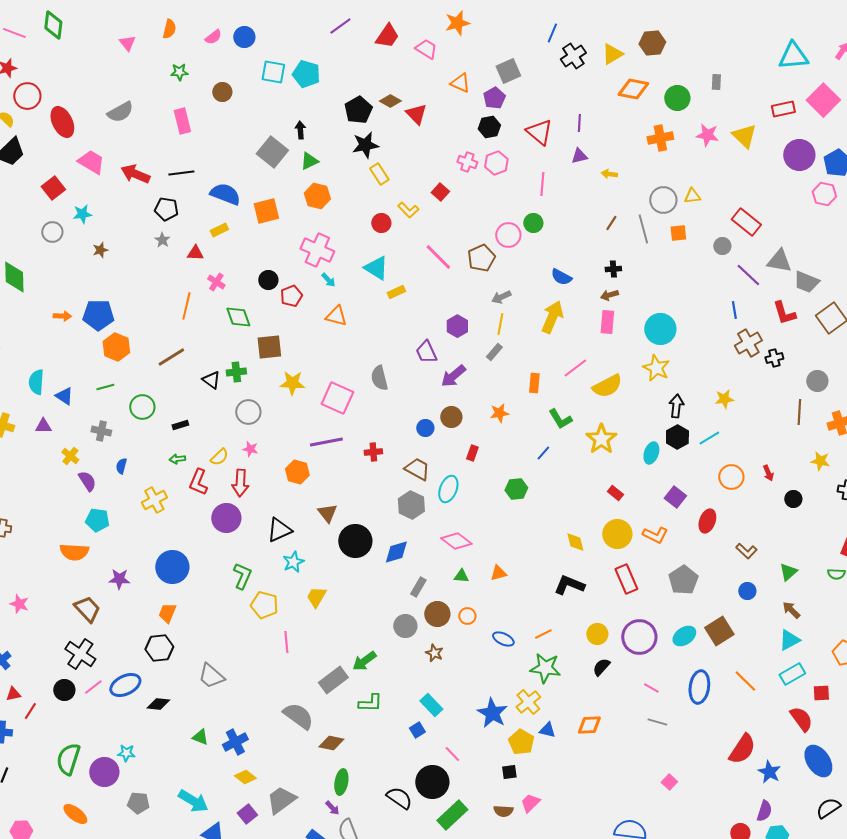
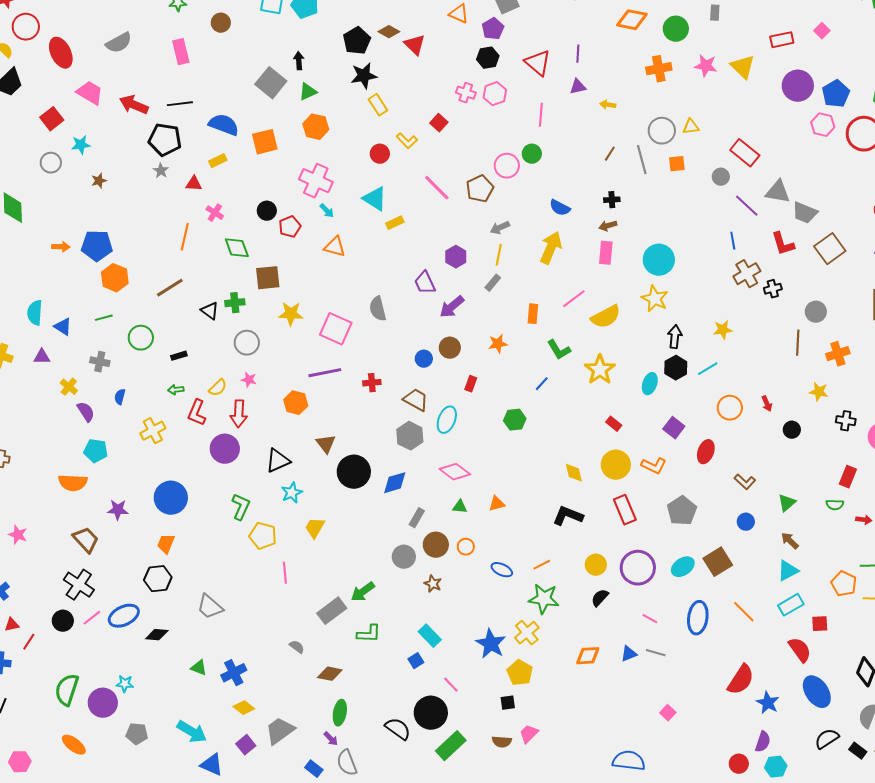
pink square: (823, 100) -> (822, 31), size x0.5
black pentagon: (166, 209) -> (165, 140), size x1.4
gray semicircle: (298, 716) -> (297, 647), size x0.5
blue triangle: (547, 730) -> (629, 654), moved, turned -36

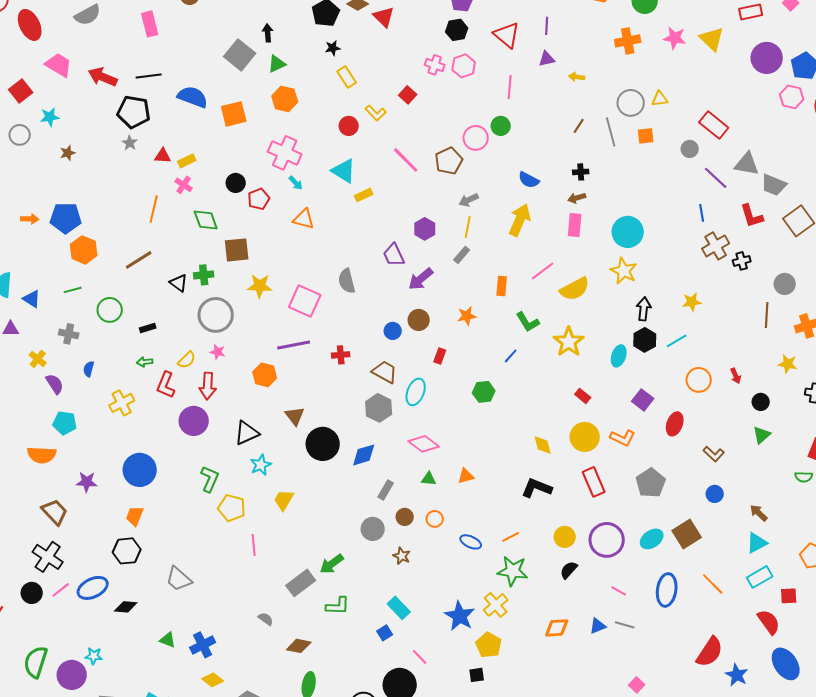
black star: (364, 76) -> (333, 48), size x0.6
yellow rectangle: (218, 161) -> (187, 161), moved
gray circle: (247, 343) -> (216, 315), size x1.4
green triangle: (787, 503) -> (762, 435), moved
brown circle: (436, 545) -> (405, 517), size x0.7

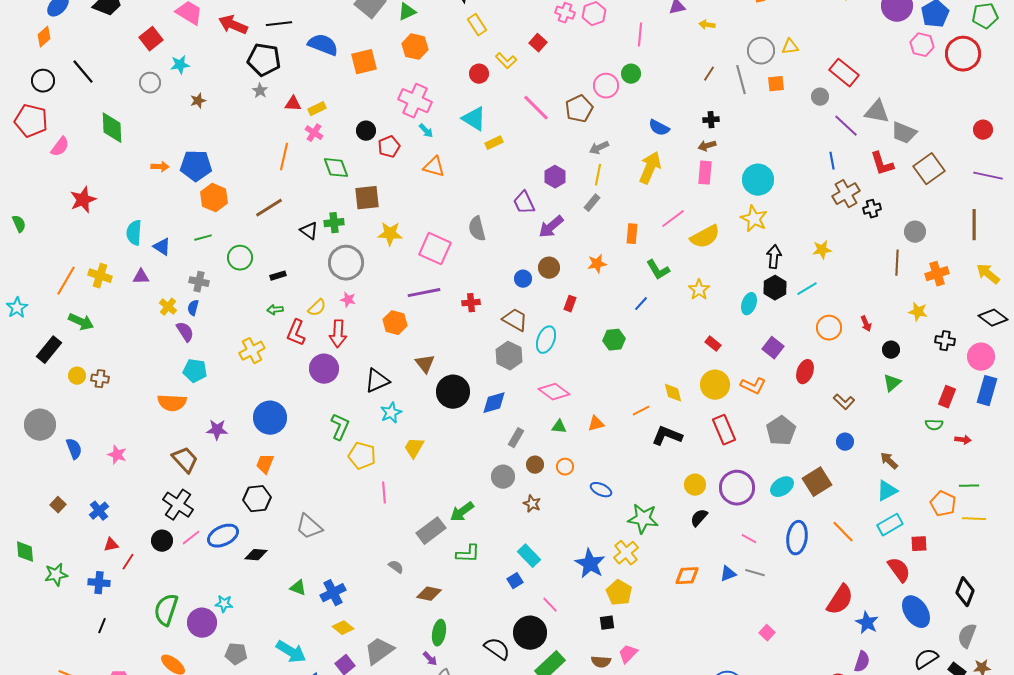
yellow star: (569, 342) -> (699, 290), size x0.7
blue semicircle: (89, 369) -> (193, 308), moved
orange line: (511, 537) -> (641, 411), moved

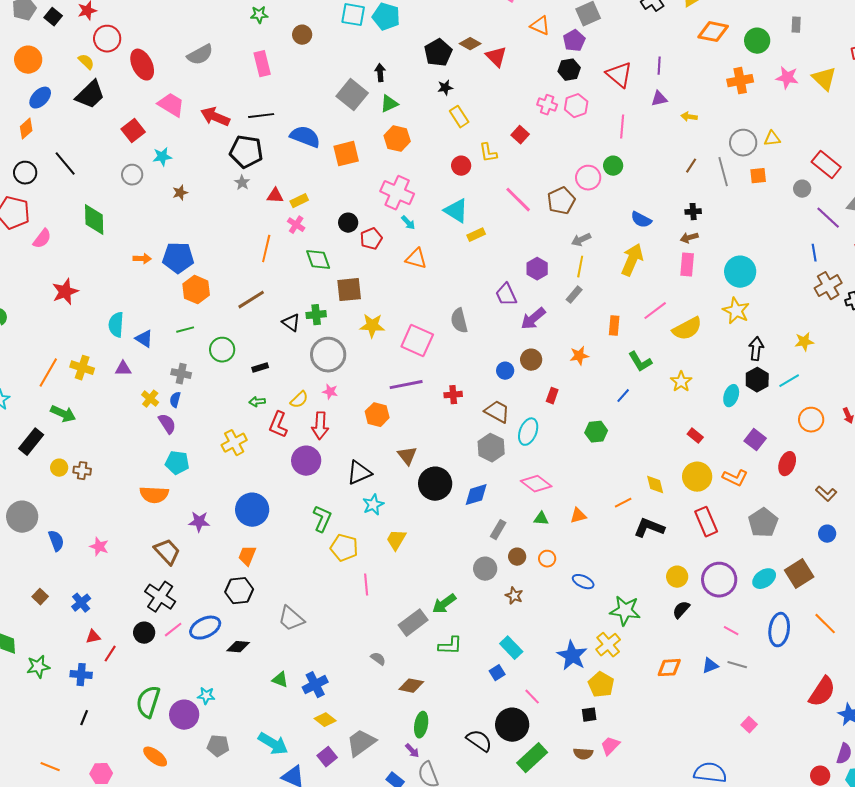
yellow L-shape: (506, 61) -> (488, 153), turned 35

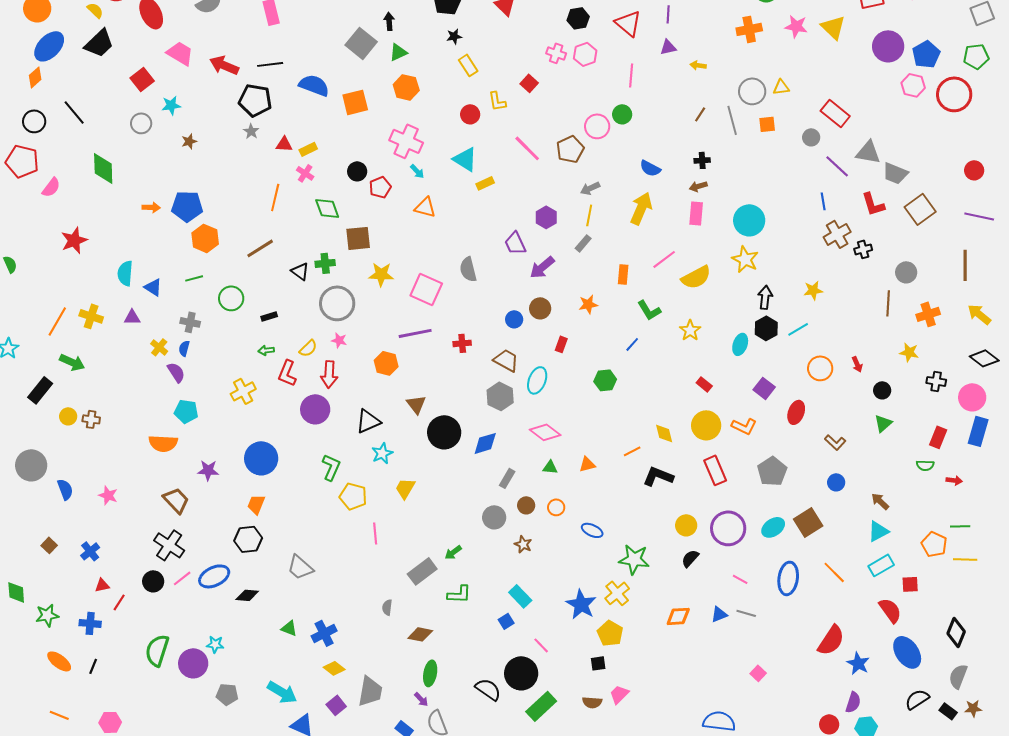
blue ellipse: (40, 98) -> (49, 46), size x1.4
green arrow: (444, 604) -> (453, 552), size x0.7
gray semicircle: (378, 659) -> (387, 607), turned -119
gray trapezoid: (361, 743) -> (370, 691), turned 136
orange ellipse: (155, 757) -> (59, 661), moved

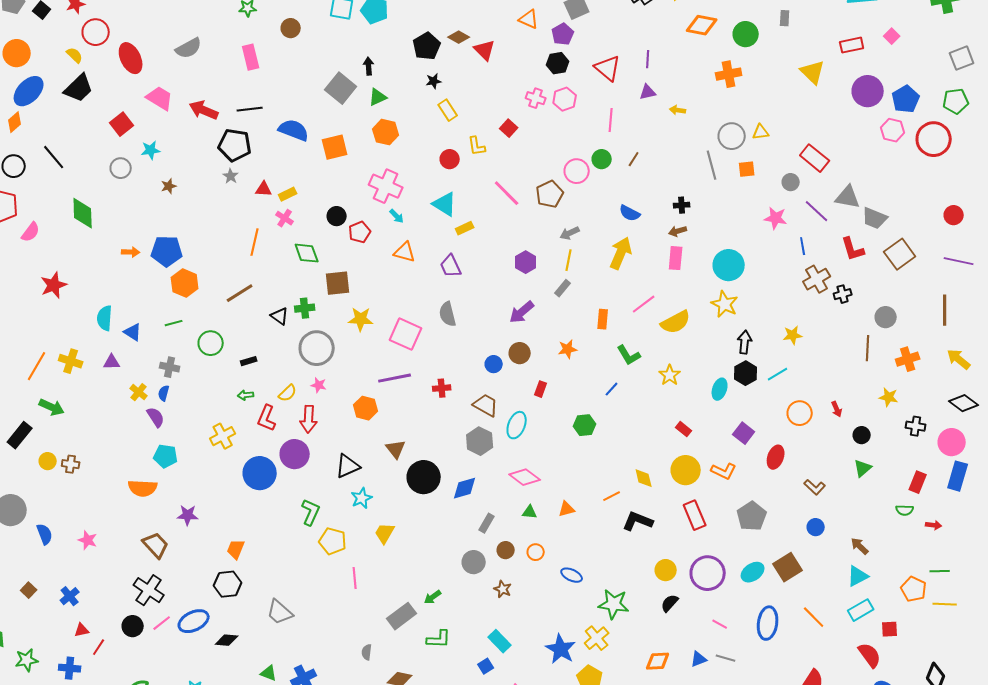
pink star: (796, 26) -> (776, 218), moved
brown line: (700, 114) -> (634, 159), moved
purple trapezoid: (515, 243) -> (451, 266), moved
blue circle: (261, 458) -> (260, 473), moved

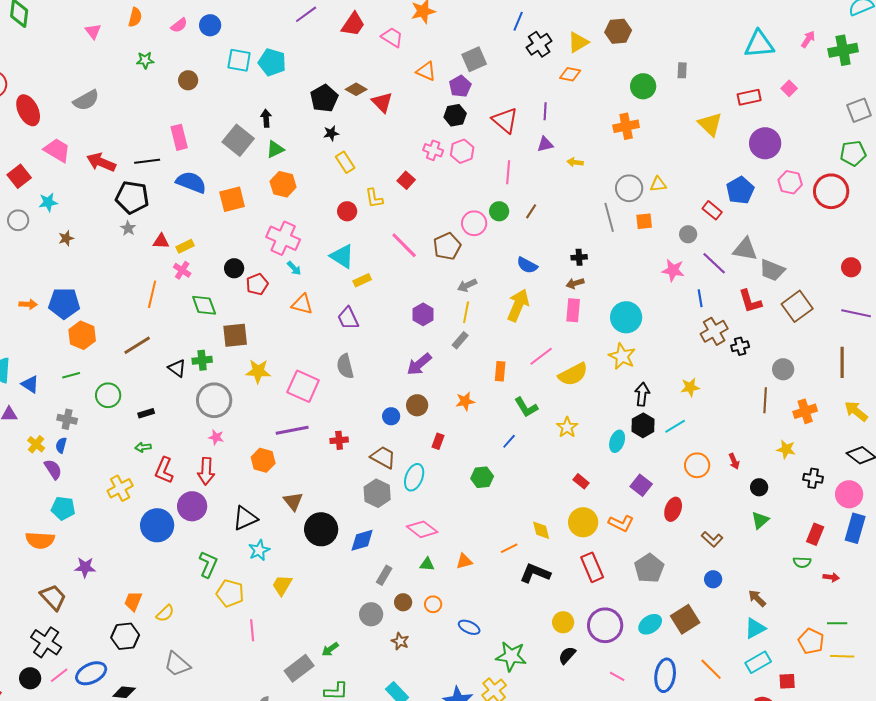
orange diamond: (702, 25) -> (570, 74), moved, size x0.7
pink rectangle: (251, 57) -> (179, 137), moved
blue pentagon: (906, 99) -> (740, 190), moved
red rectangle: (815, 158) -> (712, 210), size x0.7
yellow semicircle: (288, 393) -> (165, 613), moved

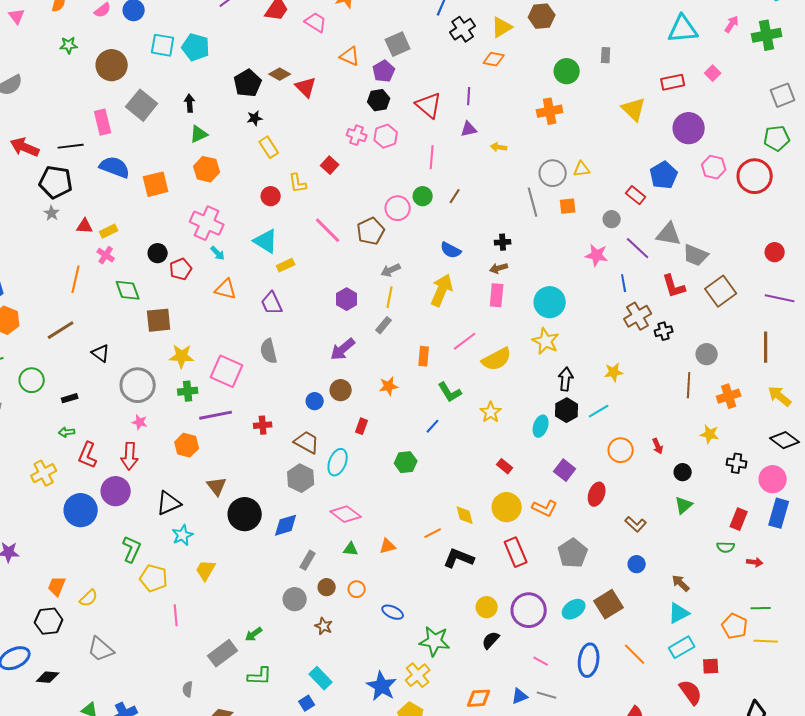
brown circle: (188, 80) -> (112, 65), size x1.6
gray square: (238, 140) -> (142, 105), moved
green cross: (202, 360) -> (188, 391), moved

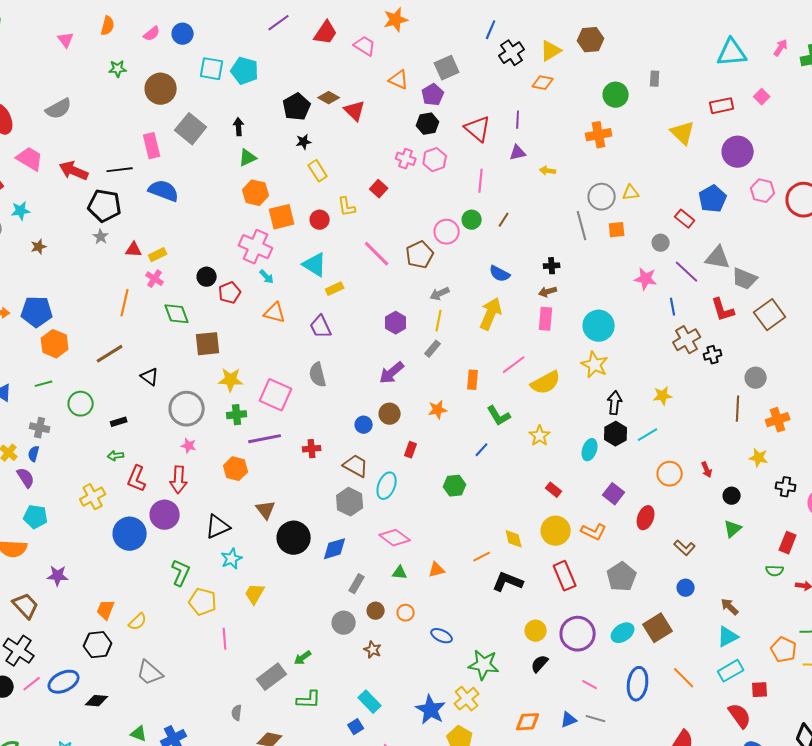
orange square: (156, 184) -> (282, 217), moved

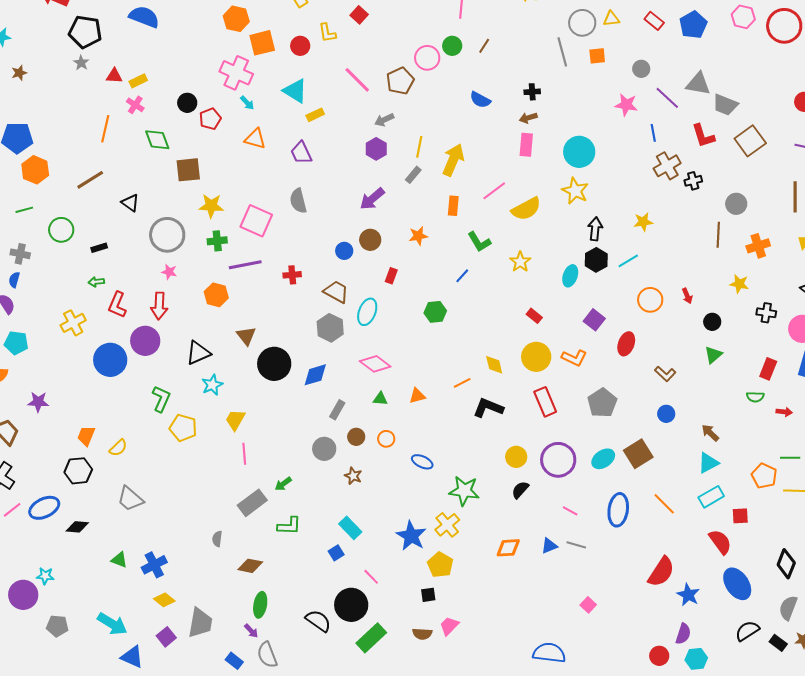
red rectangle: (685, 219) -> (654, 21), moved
gray arrow: (440, 294) -> (384, 120), moved
yellow arrow: (491, 314) -> (453, 160), moved
pink line: (225, 639) -> (244, 454), moved

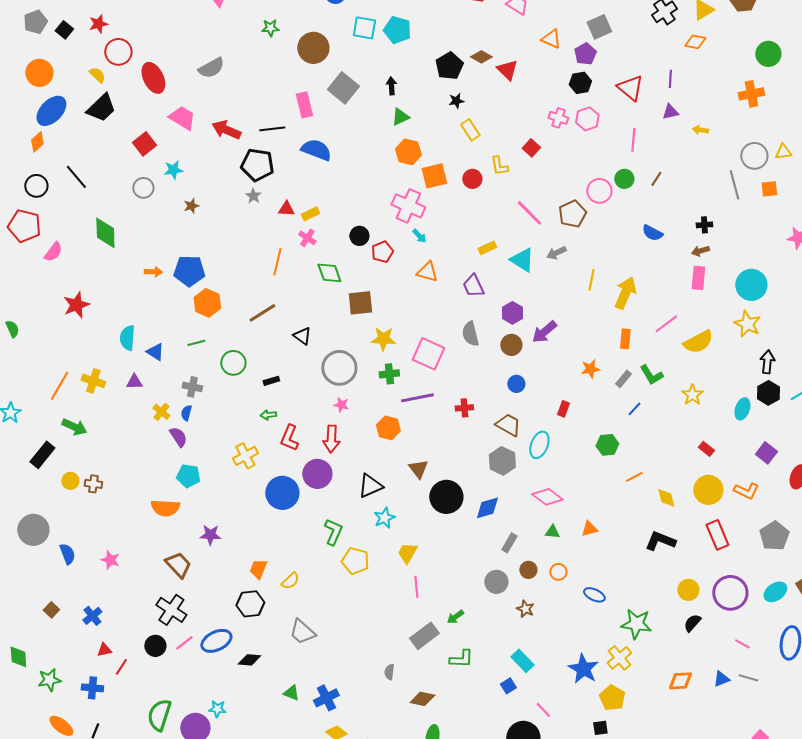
cyan triangle: (295, 91) -> (522, 260), moved
purple hexagon: (376, 149) -> (512, 313), moved
gray rectangle: (413, 175) -> (623, 379), moved
brown circle: (370, 240) -> (511, 345), moved
orange line: (462, 383) -> (634, 477), moved

